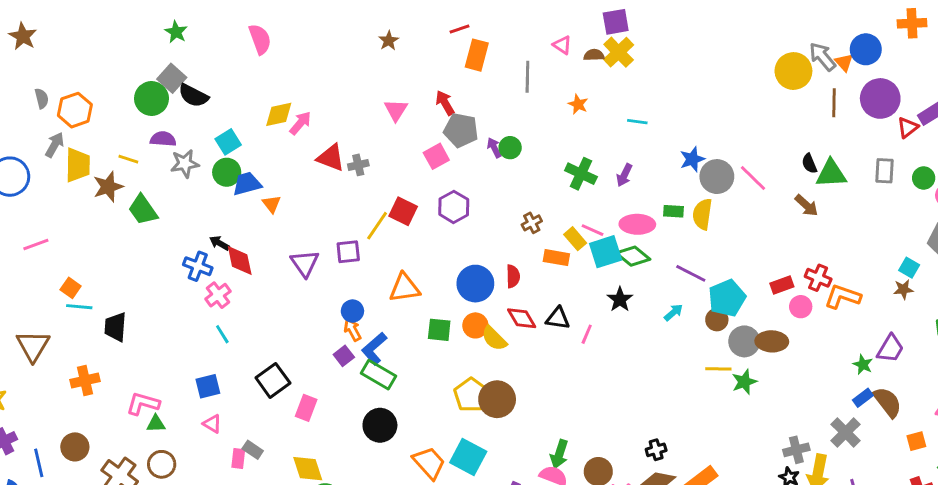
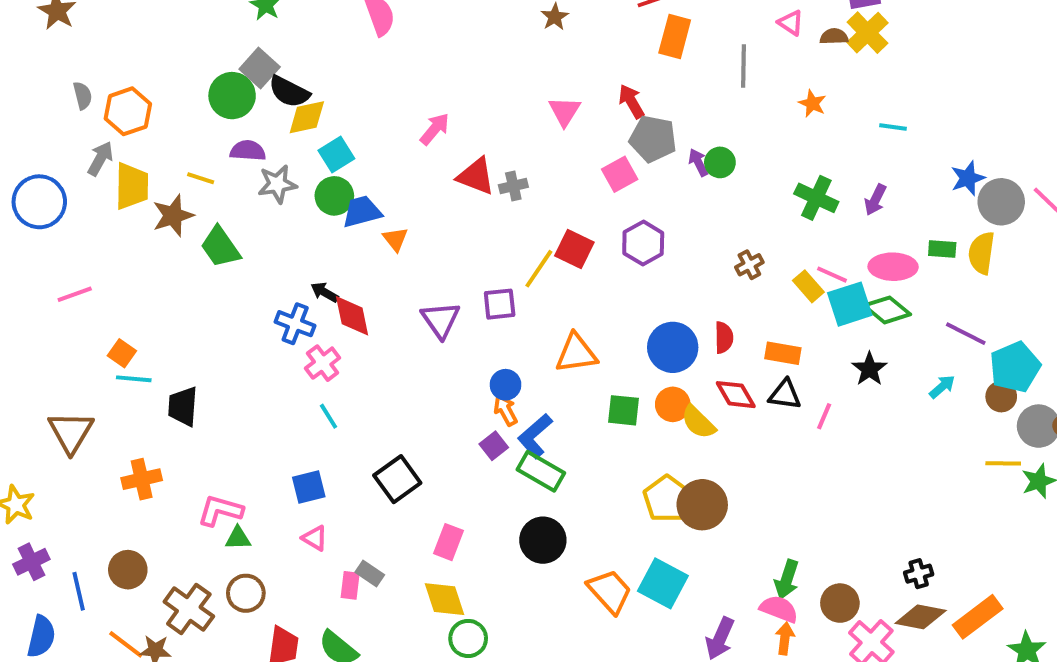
yellow diamond: (279, 114) -> (307, 117), moved
orange rectangle: (556, 258) -> (783, 353), moved
pink rectangle: (306, 408) -> (448, 542), moved

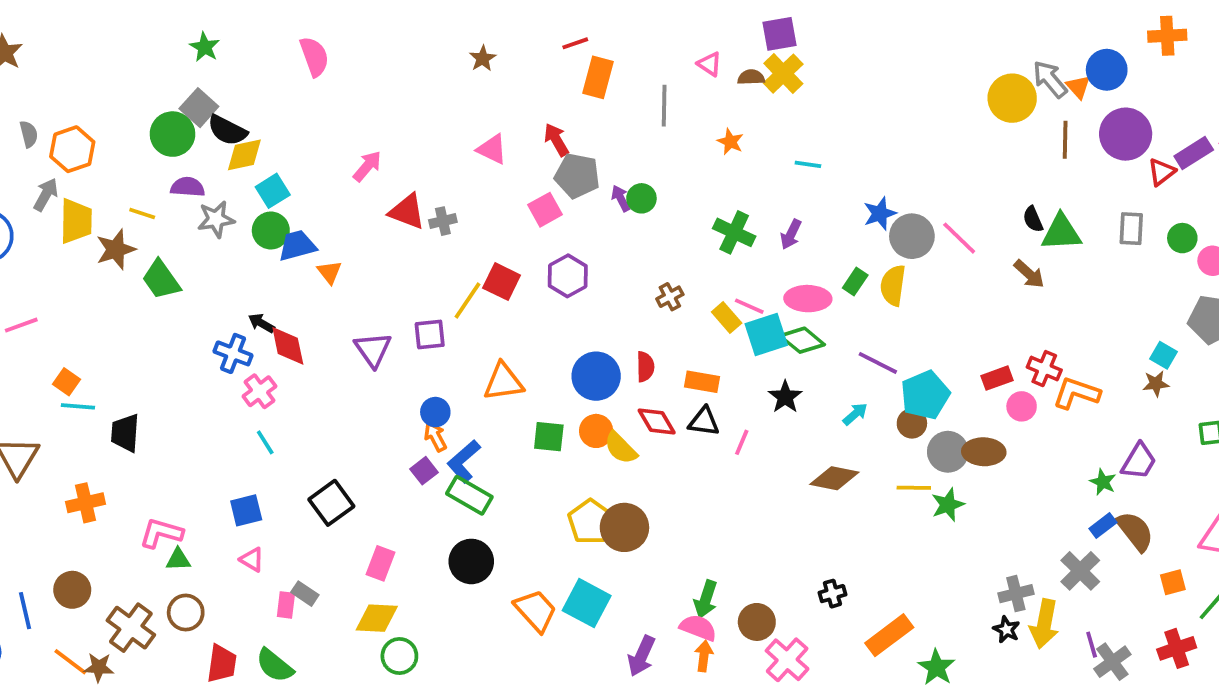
pink triangle: (565, 111) -> (492, 149), turned -36
green rectangle: (942, 249) -> (855, 282), turned -60
yellow diamond: (445, 599) -> (377, 618), turned -69
brown diamond: (921, 617) -> (834, 478), moved

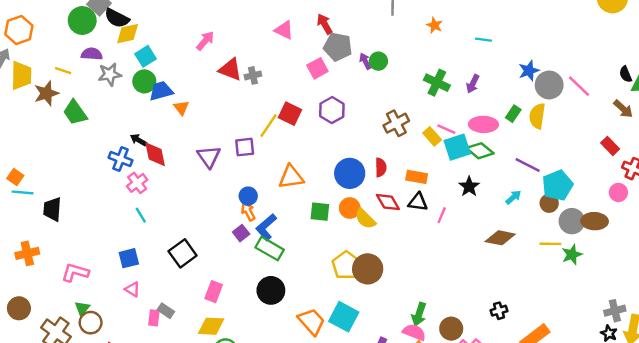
brown cross: (670, 297) -> (396, 123), size x1.5
red rectangle: (997, 378) -> (610, 146), moved, turned 66
green triangle: (178, 560) -> (82, 308), moved, turned -49

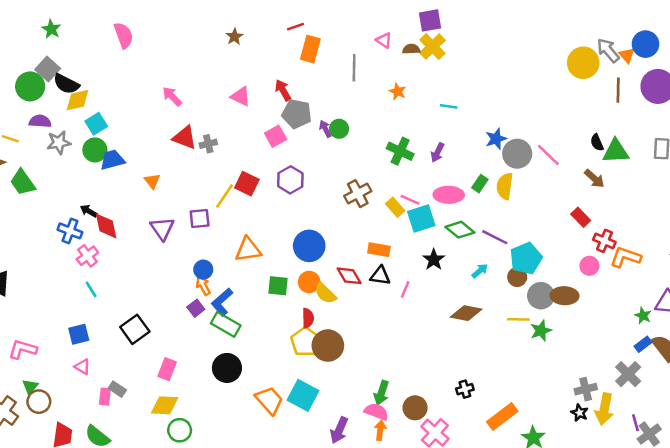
pink arrow: (205, 41) -> (172, 96), moved, turned -84
orange triangle: (181, 108) -> (152, 181), moved
green diamond: (480, 151) -> (460, 230), moved
red semicircle: (381, 167) -> (308, 318), moved

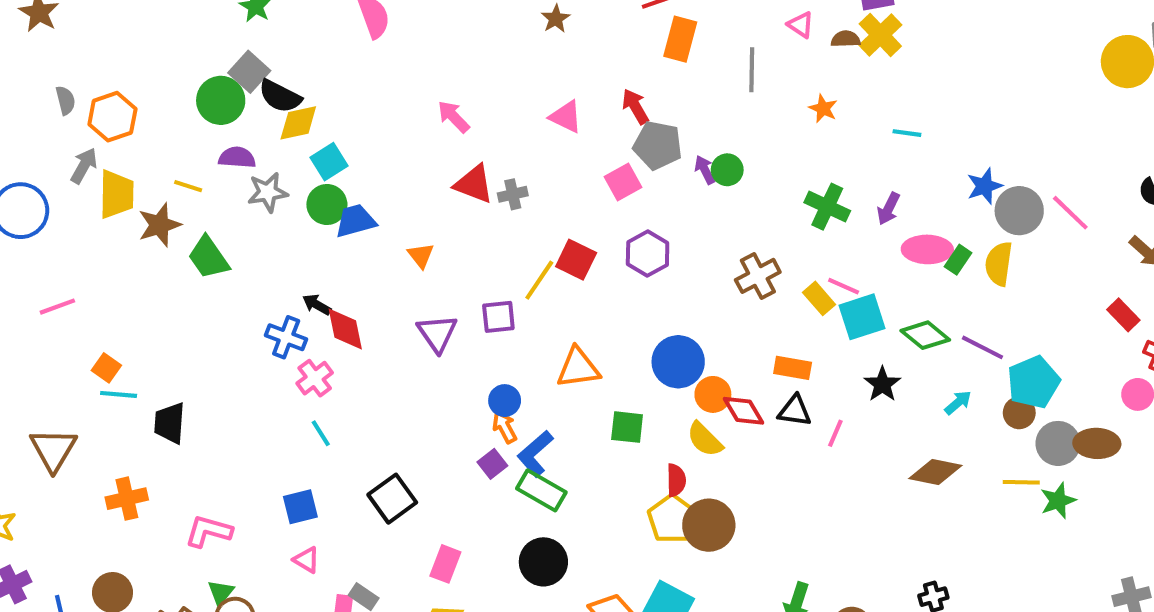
pink ellipse: (449, 195) -> (927, 249), moved
orange circle: (309, 282) -> (713, 394), moved

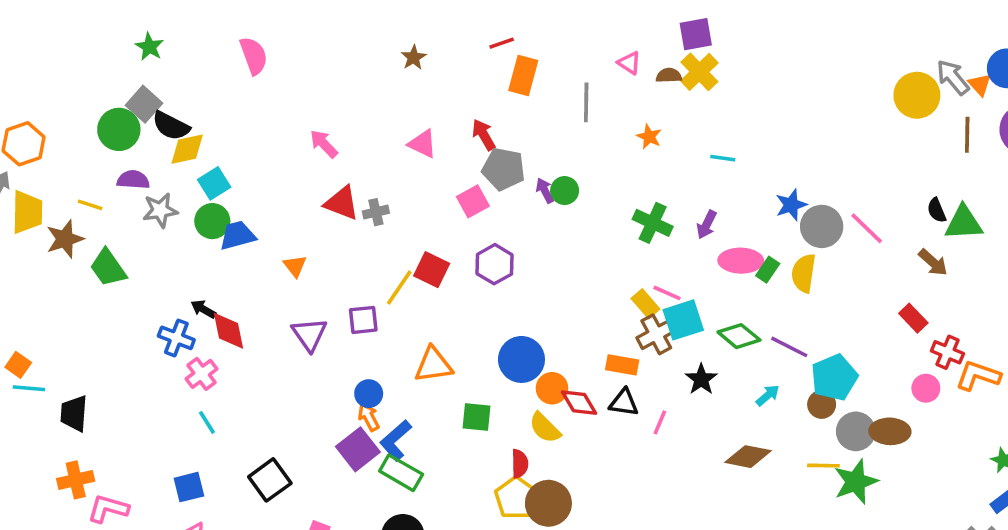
brown cross: (758, 276) -> (656, 334), moved
purple square: (492, 464) -> (358, 449), size x1.6
orange cross: (127, 499) -> (76, 480), moved
green star: (1058, 501) -> (856, 482), size x1.4

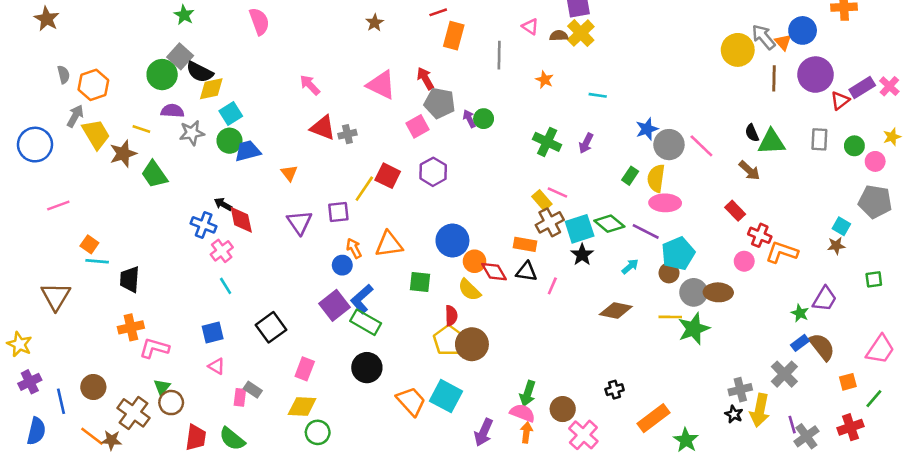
pink triangle: (423, 144) -> (381, 85), size x1.4
yellow trapezoid: (27, 212) -> (96, 134), turned -32
pink ellipse: (741, 261) -> (665, 203), moved
cyan square: (683, 320) -> (580, 229), moved
orange arrow: (369, 417) -> (354, 248), moved

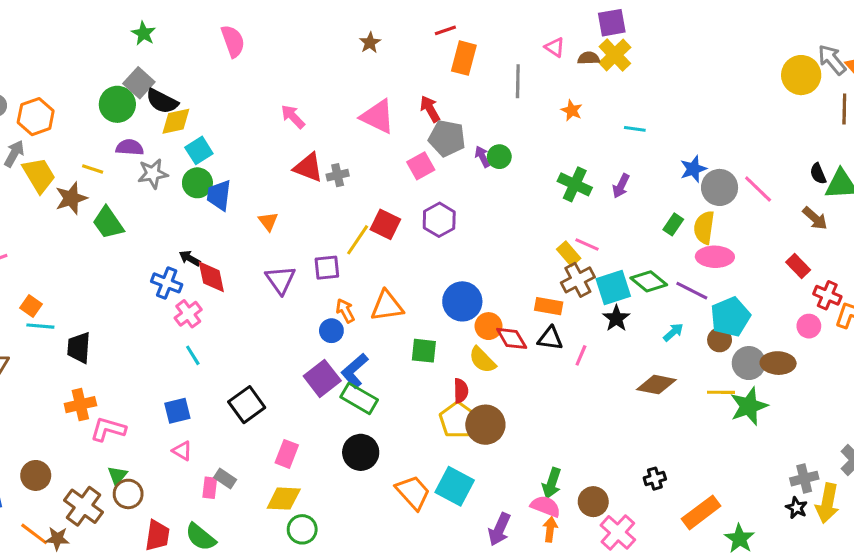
blue trapezoid: (248, 151) -> (219, 195), turned -68

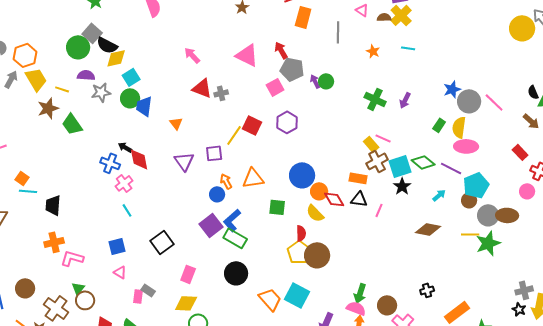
cyan line: (635, 129) -> (408, 48), moved
yellow trapezoid: (39, 175) -> (36, 79), moved

